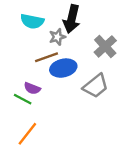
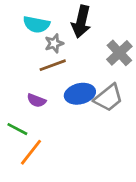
gray star: (57, 37) -> (54, 43), moved
blue ellipse: (63, 68) -> (80, 94), moved
green line: (23, 99) -> (17, 129), moved

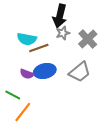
cyan semicircle: (36, 24) -> (27, 39), moved
gray star: (54, 43) -> (63, 33), moved
blue ellipse: (80, 94) -> (45, 71), moved

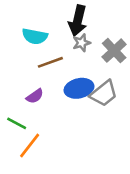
cyan semicircle: (27, 39) -> (35, 36), moved
blue ellipse: (45, 71) -> (79, 88), moved
purple semicircle: (27, 74) -> (35, 96), turned -56

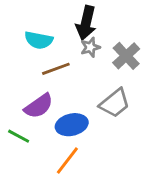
blue ellipse: (79, 88) -> (72, 125), moved
purple semicircle: (35, 96) -> (39, 106), size x1.5
orange line: (30, 146) -> (67, 161), moved

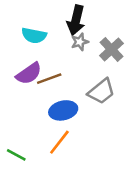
brown line: (56, 69) -> (49, 79), moved
purple semicircle: (39, 106) -> (29, 74), moved
green line: (19, 136) -> (16, 155), moved

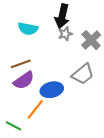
purple semicircle: (29, 74) -> (24, 80), moved
brown line: (49, 79) -> (21, 64), moved
orange line: (59, 142) -> (35, 109), moved

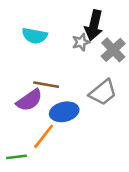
black arrow: (62, 16) -> (94, 25), moved
brown line: (21, 64) -> (46, 85), moved, turned 30
green line: (13, 126) -> (16, 157), turned -35

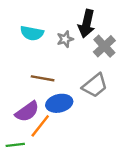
gray star: (81, 42) -> (65, 39), moved
purple semicircle: (29, 100) -> (27, 112), moved

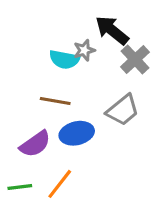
black arrow: (87, 24) -> (112, 30), turned 116
cyan semicircle: (32, 33) -> (64, 59), moved
orange line: (40, 126) -> (60, 184), moved

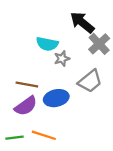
gray star: (84, 50) -> (62, 59), moved
brown line: (55, 101) -> (27, 85), moved
orange line: (60, 184) -> (44, 135), turned 70

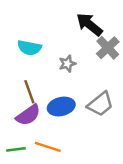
cyan semicircle: (47, 44) -> (29, 48), moved
gray trapezoid: (90, 81) -> (100, 104), moved
brown line: (27, 85) -> (29, 92), turned 60

